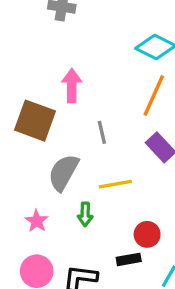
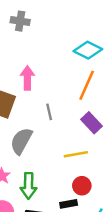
yellow line: (115, 184) -> (76, 154), moved
green arrow: (85, 214) -> (29, 186), moved, size x1.5

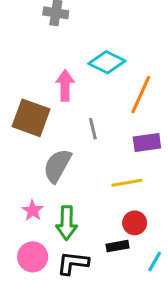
cyan diamond: (88, 50) -> (107, 62), moved
purple rectangle: (92, 123) -> (147, 143), turned -55

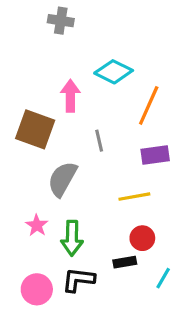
pink circle: (33, 257) -> (37, 289), moved

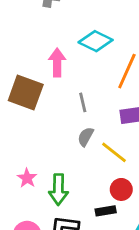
gray semicircle: (62, 179) -> (86, 137), moved, size x0.6
yellow line: (134, 197) -> (114, 152), turned 48

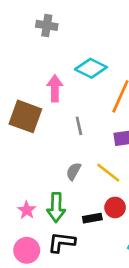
gray semicircle: (86, 137) -> (74, 171), moved
pink star: (27, 178) -> (27, 210), moved
black rectangle: (106, 211) -> (92, 218), moved

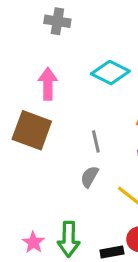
pink arrow: (55, 88) -> (48, 84), moved
gray semicircle: (74, 171) -> (89, 177), moved

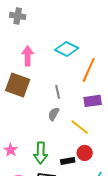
gray cross: (57, 21) -> (18, 16), moved
pink star: (33, 242) -> (11, 150), moved

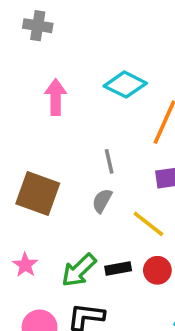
brown square: (18, 85) -> (38, 194), moved
green arrow: (41, 153) -> (79, 270), turned 45
black rectangle: (68, 161) -> (118, 269), moved

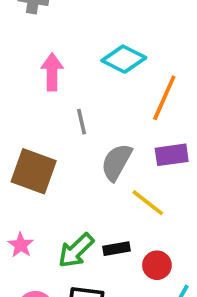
gray line: (109, 161) -> (81, 122), moved
gray semicircle: (102, 201) -> (116, 162), moved, size x1.5
red circle: (157, 270) -> (157, 265), moved

